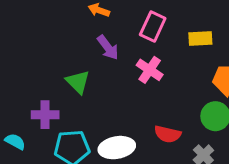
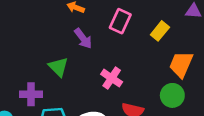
yellow rectangle: (200, 38) -> (160, 31), turned -48
pink cross: (150, 70) -> (112, 78), moved

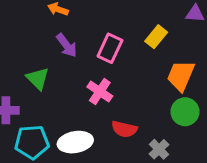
pink rectangle: (120, 21) -> (110, 48), moved
green circle: (172, 95) -> (185, 112), moved

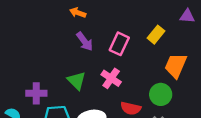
green triangle: (38, 79) -> (77, 81), moved
green circle: (185, 112) -> (161, 94), moved

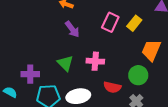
pink rectangle: (119, 44) -> (110, 22), moved
pink cross: (111, 78) -> (95, 61), turned -30

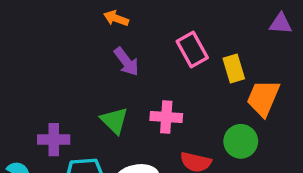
pink rectangle: (110, 22) -> (192, 50), turned -54
yellow rectangle: (134, 23) -> (234, 69), moved, turned -56

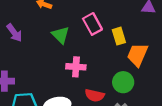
purple arrow: (126, 62) -> (14, 33), moved
green triangle: (114, 121) -> (61, 35), moved

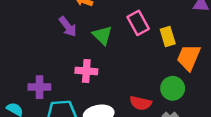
purple arrow: (14, 33) -> (68, 27), moved
pink cross: (76, 67) -> (86, 71), moved

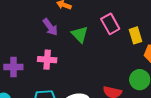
pink cross: (86, 71) -> (47, 60), moved
purple cross: (39, 87) -> (13, 67), moved

